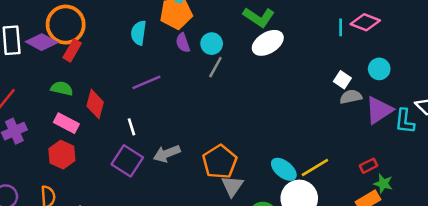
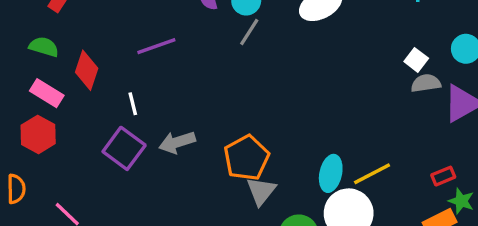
cyan ellipse: (284, 169) -> (331, 173), turned 60

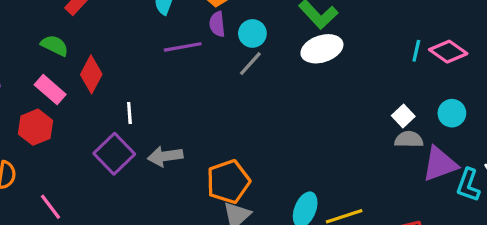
purple line: (156, 46) -> (183, 47), moved

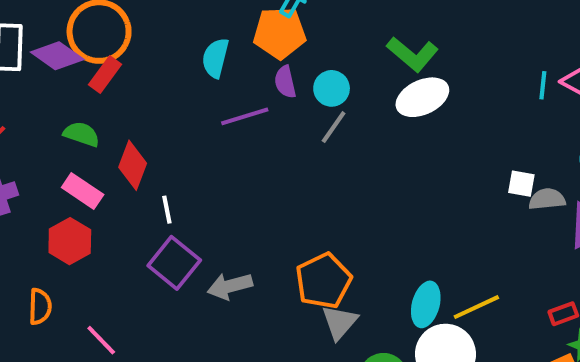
white line: (129, 113) -> (167, 210), moved
white square: (403, 116) -> (521, 184), moved, turned -30
gray arrow: (165, 156) -> (230, 286), moved

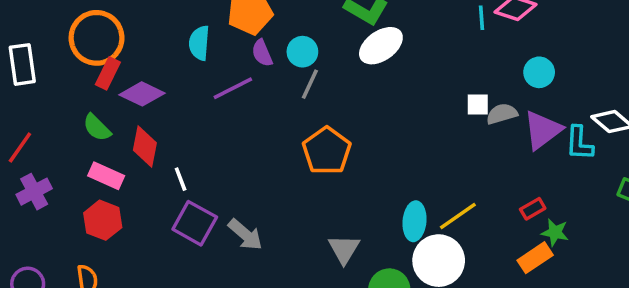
purple diamond: (57, 56) -> (142, 94), moved
green semicircle: (81, 134) -> (97, 128), turned -144
orange pentagon: (323, 281) -> (327, 151), moved
gray arrow: (230, 286) -> (245, 235), turned -114

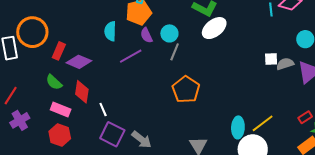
orange circle: (97, 38) -> (32, 32), moved

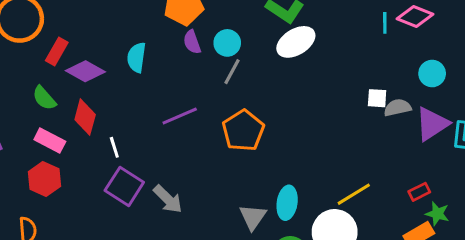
cyan semicircle: (110, 31) -> (136, 57), moved
purple line: (131, 56) -> (180, 116), moved
cyan ellipse: (238, 127) -> (287, 203), moved

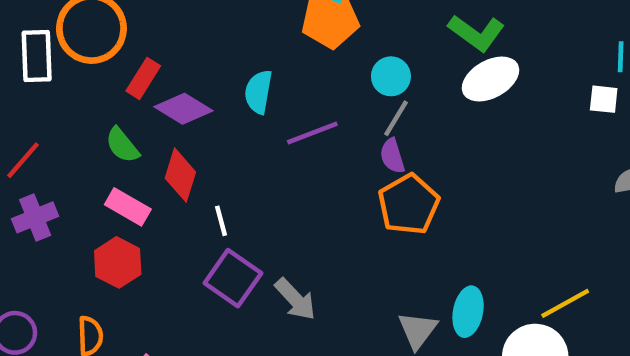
purple semicircle: (192, 42) -> (392, 156), moved
white square: (377, 98) -> (604, 99), moved
purple line: (180, 116) -> (312, 133), moved

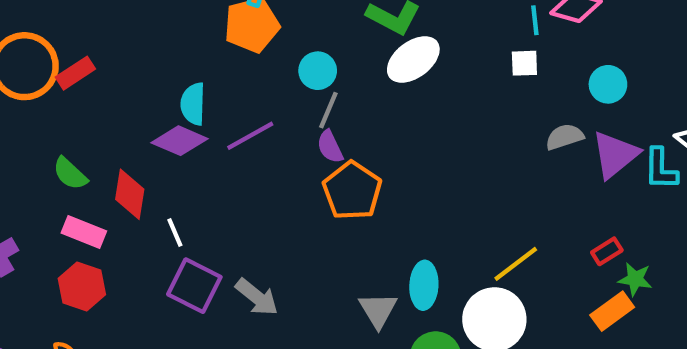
red rectangle: (143, 78) -> (75, 73), moved, turned 33
purple diamond: (184, 109) -> (180, 141), moved

